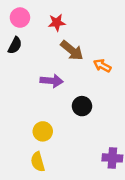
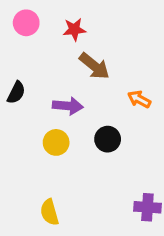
black semicircle: (15, 45) -> (16, 93), moved
orange arrow: (102, 66) -> (139, 99), moved
yellow circle: (43, 131) -> (56, 142), moved

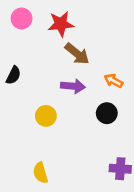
red star: (74, 29) -> (61, 24), size x1.4
purple arrow: (68, 106) -> (73, 86), moved
black circle: (108, 139) -> (107, 113), moved

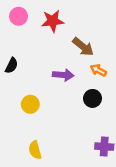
brown arrow: (77, 54) -> (83, 47), moved
yellow circle: (46, 116) -> (30, 104), moved

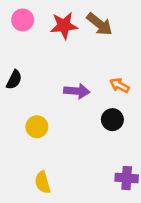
brown arrow: (83, 47) -> (100, 24), moved

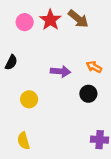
pink circle: (23, 20) -> (25, 22), moved
red star: (64, 26) -> (50, 20), turned -30
yellow semicircle: (43, 182) -> (23, 141), moved

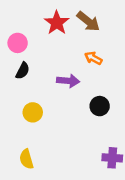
pink circle: (25, 22) -> (18, 43), moved
black semicircle: (11, 62) -> (23, 71), moved
orange arrow: (94, 67) -> (93, 58), moved

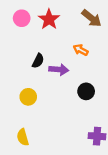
brown arrow: (88, 21) -> (92, 18), moved
pink circle: (18, 43) -> (22, 18), moved
black semicircle: (23, 71) -> (38, 61), moved

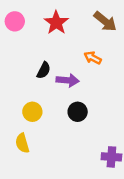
pink circle: (22, 18) -> (15, 21), moved
black circle: (86, 91) -> (78, 112), moved
yellow semicircle: (23, 137) -> (22, 143), moved

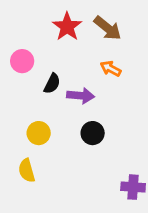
pink circle: (15, 21) -> (22, 61), moved
brown arrow: (105, 21) -> (108, 28), moved

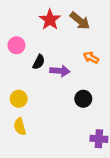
orange arrow: (111, 69) -> (91, 58), moved
yellow circle: (39, 133) -> (19, 99), moved
black circle: (93, 133) -> (83, 99), moved

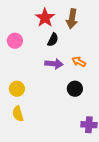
brown arrow: (80, 21) -> (72, 19), turned 60
orange arrow: (91, 58) -> (79, 62), moved
black semicircle: (39, 62) -> (53, 40), moved

